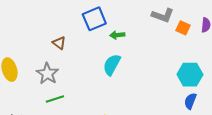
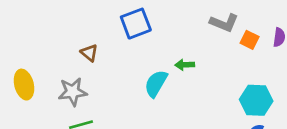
green arrow: (117, 35) -> (185, 65), moved
gray star: (47, 74) -> (73, 92), turned 30

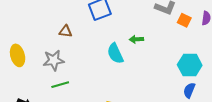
brown triangle: (89, 53) -> (66, 31), turned -32
cyan semicircle: (156, 84) -> (115, 53), turned -55

